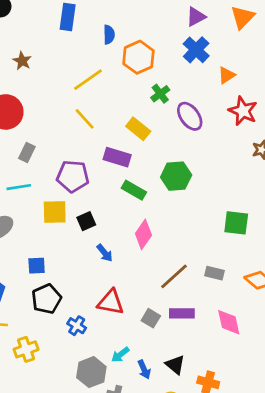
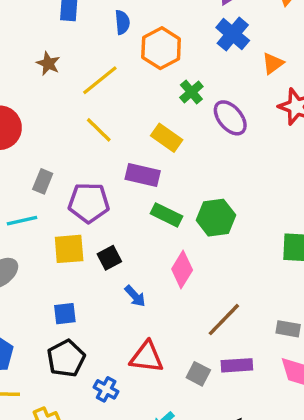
brown star: (22, 61) -> (48, 64), moved
gray rectangle: (27, 153) -> (43, 181), moved
green hexagon: (176, 176) -> (216, 218), moved
blue square: (37, 266) -> (65, 314), moved
gray rectangle: (214, 273) -> (288, 329), moved

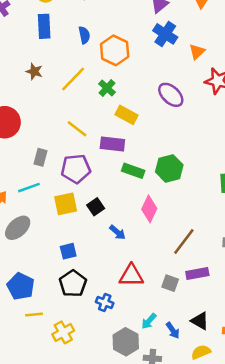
green cross: (191, 92) -> (107, 88), moved
yellow line: (99, 130) -> (77, 129), moved

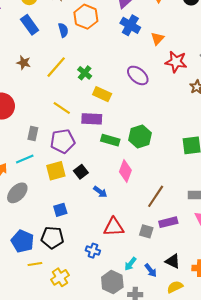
blue rectangle: (44, 26) -> (30, 25), turned -30
orange hexagon: (115, 50) -> (86, 17), moved
black pentagon: (73, 283) -> (52, 238), moved, turned -30

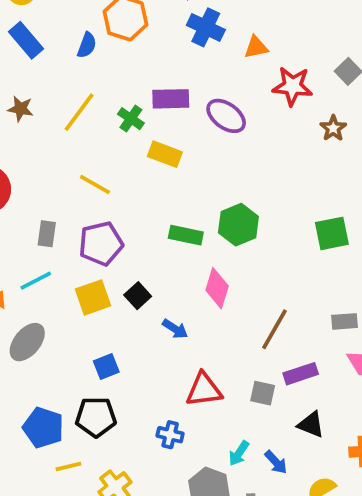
blue semicircle: (63, 30) -> (87, 45), turned 40
orange triangle: (157, 38) -> (256, 47), turned 40
purple rectangle: (92, 119) -> (171, 99), moved
black triangle: (173, 261) -> (311, 424), moved

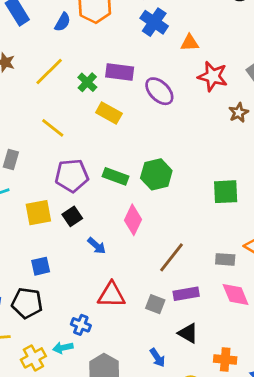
purple pentagon: (101, 244) -> (72, 176), moved
cyan arrow: (239, 453) -> (63, 348), moved, turned 36

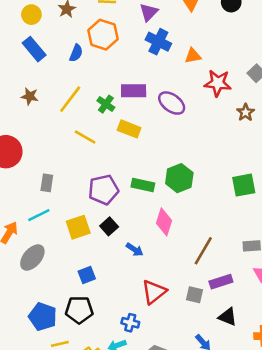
yellow line: (53, 128) -> (85, 137), moved
red triangle: (111, 295) -> (154, 292), turned -32

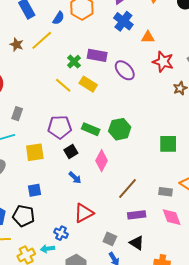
yellow line: (70, 99) -> (42, 40), moved
yellow line: (85, 137) -> (63, 85), moved
black square: (109, 226) -> (71, 151), moved
gray square: (195, 295) -> (110, 239), moved

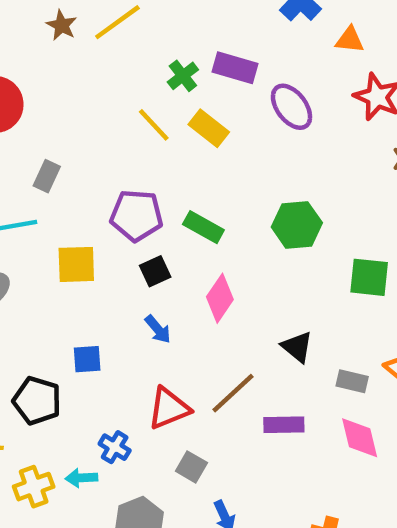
green hexagon: (120, 129) -> (297, 225), moved
brown line: (128, 188) -> (233, 393), moved
blue square: (34, 190) -> (87, 359), moved
gray square: (110, 239) -> (191, 467), moved
black triangle: (137, 243) -> (297, 347), moved

